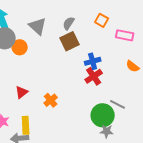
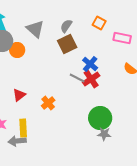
blue cross: (93, 61) -> (90, 64), turned -35
gray line: (118, 104) -> (77, 78), moved

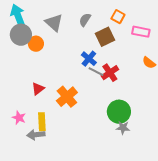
brown square: (67, 44) -> (105, 37), moved
blue cross: (90, 64) -> (89, 59), moved
orange cross: (48, 103) -> (67, 97), size x1.5

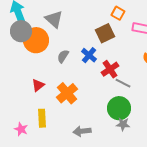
gray semicircle: (85, 20) -> (63, 56), moved
orange circle: (36, 44) -> (36, 40), size x1.6
gray line: (96, 72) -> (123, 83), moved
pink star: (19, 118) -> (21, 129), moved
gray arrow: (36, 135) -> (82, 131), moved

